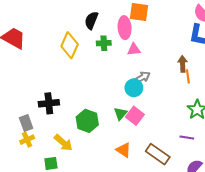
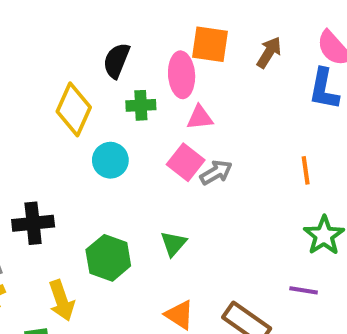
brown arrow: (183, 64) -> (269, 52), moved, turned 35
cyan circle: (134, 88) -> (110, 160), moved
pink square: (135, 116) -> (186, 162), moved
yellow arrow: (63, 143) -> (62, 301), turned 30

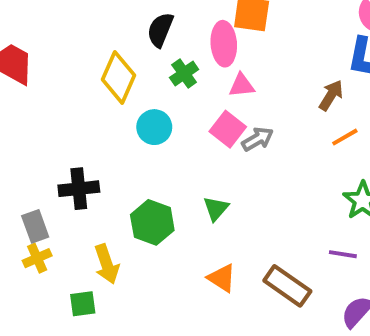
brown arrow: (269, 52) -> (331, 95), moved
green cross: (141, 105) -> (184, 73), turned -32
orange line: (306, 170) -> (345, 137), turned 68

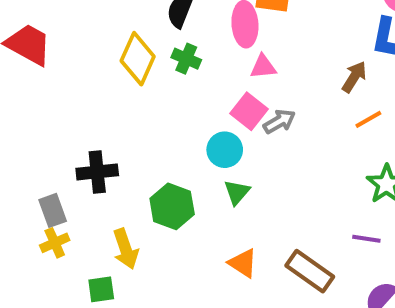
green cross: (184, 73) -> (186, 59), moved, turned -32
cyan circle: (154, 127) -> (225, 150), moved

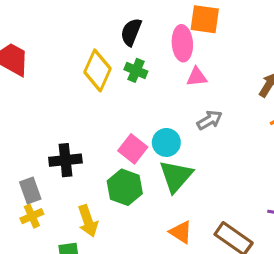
pink square: (249, 111) -> (133, 149), moved
green triangle: (237, 192) -> (176, 176), size x1.6

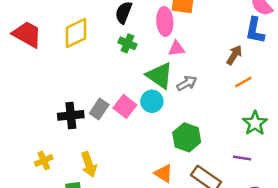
yellow diamond: (98, 70) -> (76, 33), moved, turned 40
green triangle: (176, 176) -> (160, 76), moved, turned -36
green hexagon: (125, 187) -> (187, 137), moved
gray rectangle: (30, 191) -> (99, 109), moved, turned 54

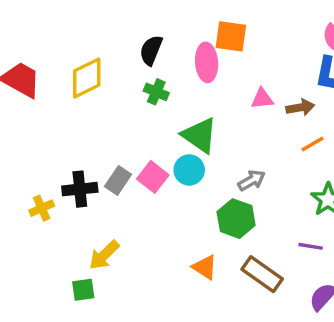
pink triangle: (176, 48) -> (262, 99), moved
brown arrow: (234, 55) -> (300, 107), turned 48
gray arrow: (187, 83) -> (252, 180), moved
yellow cross: (44, 161) -> (42, 208), moved
yellow arrow: (89, 164) -> (104, 255), turned 65

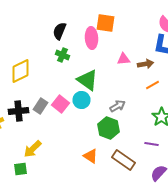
yellow diamond: (87, 78) -> (20, 71), moved

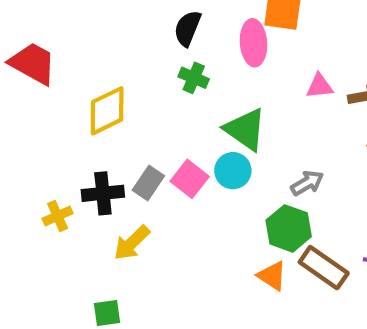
yellow arrow: (32, 149) -> (132, 243), moved
orange triangle: (90, 156) -> (272, 276), moved
brown rectangle: (124, 160) -> (324, 268), moved

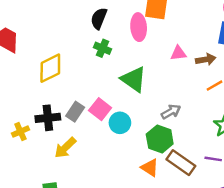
cyan circle: (233, 171) -> (120, 123), moved

